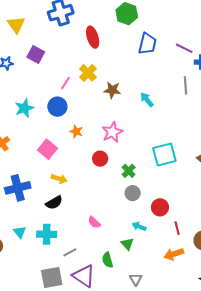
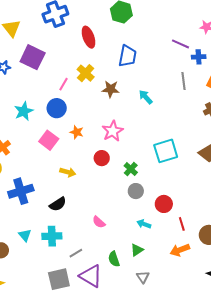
blue trapezoid: (147, 44) -> (128, 56), moved
purple square: (36, 55) -> (33, 57), size x1.4
pink square: (47, 149) -> (49, 140), moved
yellow arrow: (59, 179) -> (68, 172), moved
green triangle: (127, 244) -> (137, 250), moved, turned 40

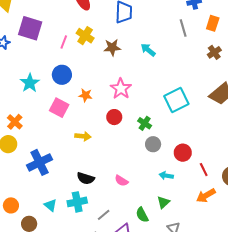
pink line: (64, 84) -> (64, 42), moved
black semicircle: (58, 204) -> (86, 178), moved, turned 60

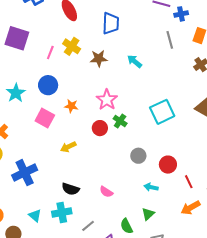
green cross: (145, 123) -> (120, 121), moved
yellow arrow: (83, 136) -> (68, 147), turned 147

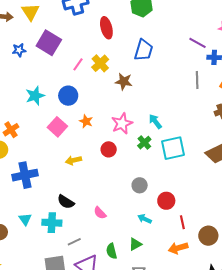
cyan arrow: (135, 61) -> (155, 121), moved
green cross: (120, 121) -> (144, 143), moved

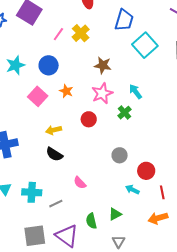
brown star: (124, 81) -> (103, 65), moved
cyan square: (173, 148) -> (145, 45), moved, turned -30
black semicircle: (66, 202) -> (54, 154), moved
cyan arrow: (145, 219) -> (132, 190), moved
gray line: (74, 242) -> (56, 204), moved

